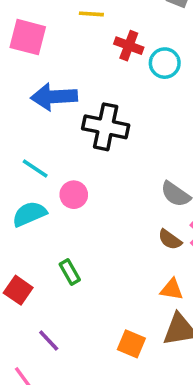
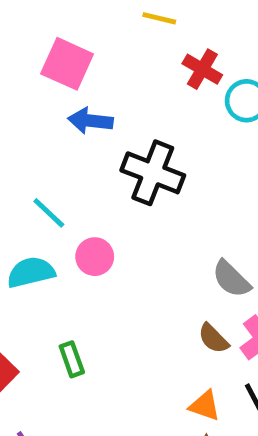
pink square: (28, 37) -> (67, 64), moved
blue arrow: (54, 97) -> (90, 121), size x0.7

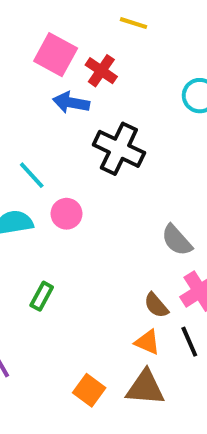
red cross: (202, 69) -> (101, 71), moved
brown semicircle: (213, 338) -> (156, 305), moved
green rectangle: (72, 359) -> (42, 296), turned 44

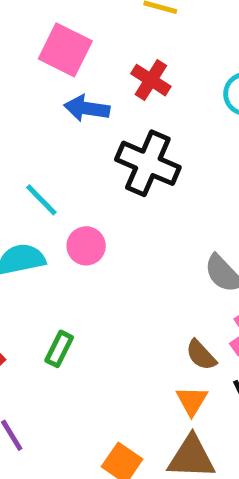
red cross: (101, 71) -> (151, 80), moved
orange triangle: (147, 342) -> (192, 401), turned 40

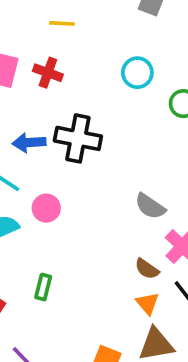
red cross: (151, 80) -> (48, 73), moved
blue arrow: (87, 108) -> (29, 143), moved

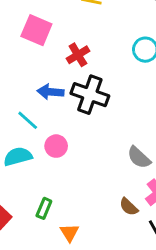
red cross: (48, 73) -> (78, 55), moved, turned 30
orange triangle: (147, 303) -> (69, 233), moved

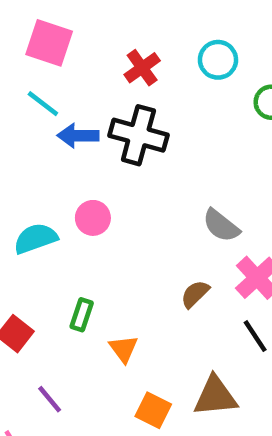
red cross: (78, 55) -> (142, 68), moved
cyan line: (28, 120) -> (43, 104), moved
brown semicircle: (129, 207) -> (195, 294), moved, turned 96

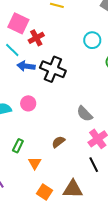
red cross: (142, 68) -> (36, 38), moved
brown semicircle: (195, 294) -> (58, 142), moved

